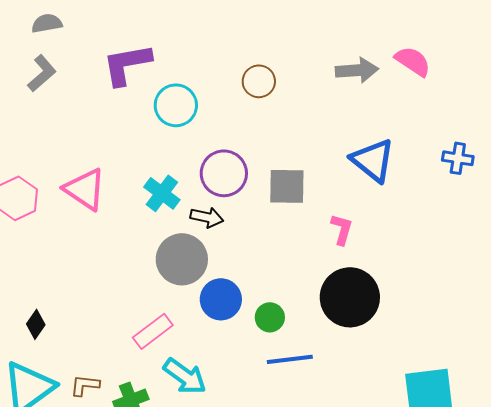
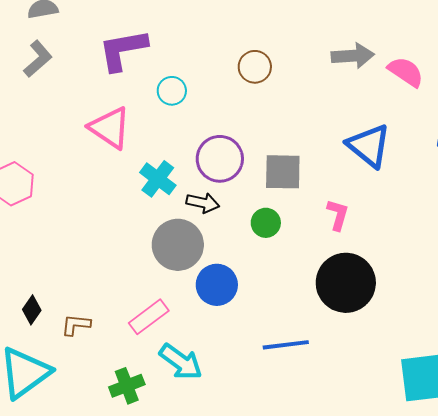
pink semicircle: (413, 61) -> (406, 72), moved
cyan circle: (176, 105) -> (172, 91), size x0.7
pink triangle: (85, 189) -> (110, 128), moved
green circle: (270, 317) -> (266, 223), moved
brown L-shape: (85, 385) -> (76, 325), moved

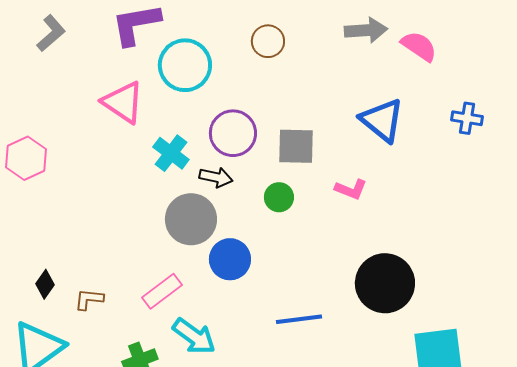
cyan circle: (172, 91) -> (185, 65), size x1.8
pink L-shape: (338, 215) -> (351, 189), turned 96
black circle: (346, 283) -> (385, 283), moved

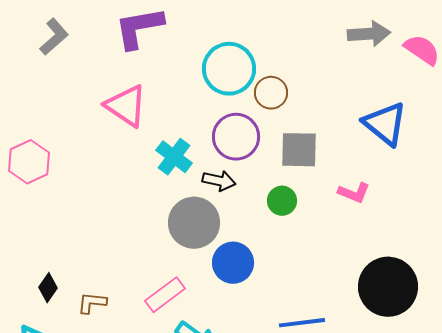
brown circle: (268, 41) -> (271, 93), moved
cyan circle: (185, 65) -> (229, 69), moved

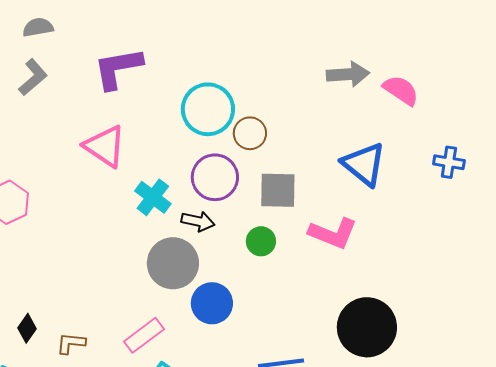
pink L-shape: (354, 193) -> (333, 233), size x1.5

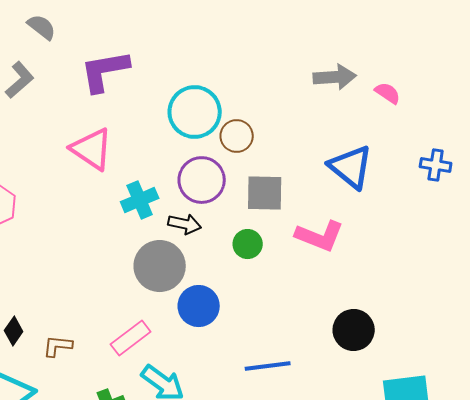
gray semicircle: (38, 27) -> (42, 27), moved, turned 48
pink semicircle: (401, 90) -> (388, 93), size x0.7
cyan cross: (153, 197) -> (140, 200), turned 30
black circle: (367, 327) -> (354, 330), size x0.7

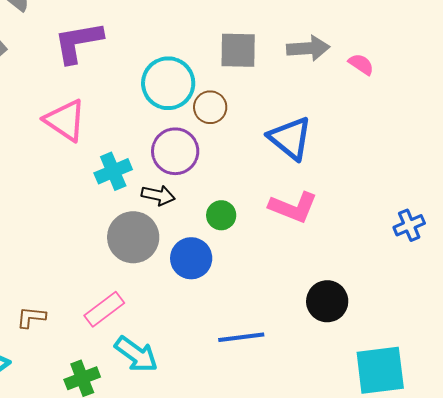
blue cross: (436, 165) -> (409, 225), moved, turned -32
blue triangle: (351, 167) -> (290, 138), moved
gray square: (265, 193) -> (238, 50), moved
blue circle: (199, 306) -> (191, 258), moved

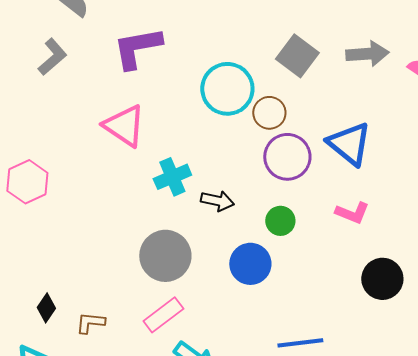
gray square: (238, 50) -> (297, 56), turned 36
purple circle: (175, 151) -> (287, 157), moved
pink L-shape: (293, 207) -> (352, 213), size x0.7
gray circle: (133, 237) -> (165, 256), moved
black circle: (327, 301) -> (382, 279), moved

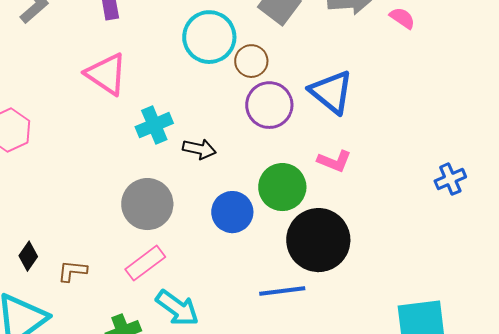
green circle: (280, 221) -> (282, 187), moved, size x1.6
black circle: (382, 279) -> (318, 240), moved, size x1.5

